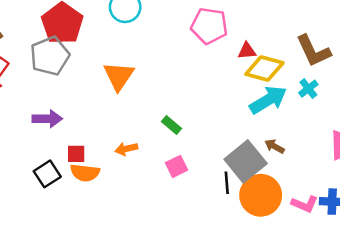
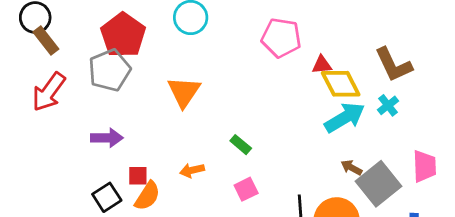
yellow diamond: (264, 68) -> (341, 84), turned 48
gray square: (246, 161) -> (379, 184), moved
orange semicircle: (85, 173) -> (147, 196), turned -64

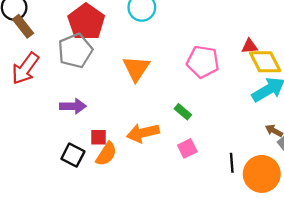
pink pentagon: (281, 38) -> (203, 62), moved
orange arrow: (192, 170) -> (143, 133), size x1.6
black square: (107, 197) -> (73, 155), turned -30

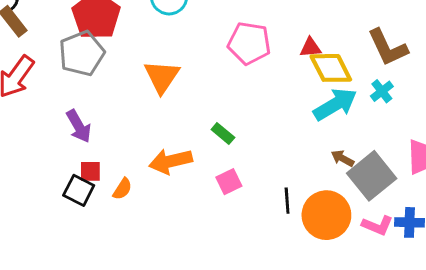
pink pentagon: (203, 62) -> (249, 43), moved
purple arrow: (73, 106) -> (79, 126), turned 60
red square: (99, 137) -> (90, 171), moved
orange semicircle: (106, 154) -> (122, 189), size x0.7

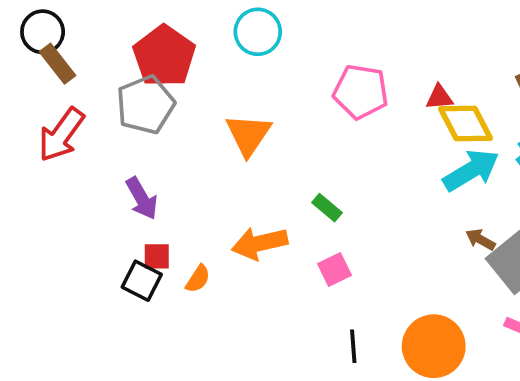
black line: (287, 201) -> (353, 346), moved
orange circle: (326, 215) -> (434, 346), moved

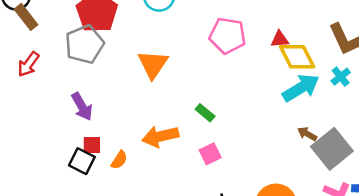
red arrow: (61, 135) -> (28, 64), size x0.7

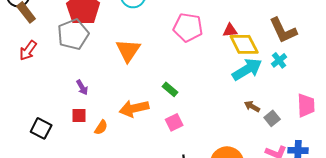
purple arrow: (82, 106) -> (82, 87), moved, size x0.7
gray square: (332, 149) -> (272, 118), size x0.5
black square: (82, 161) -> (41, 128), moved

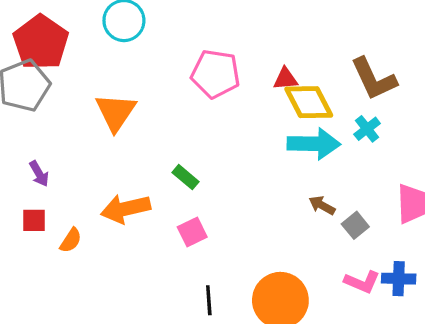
cyan arrow: (247, 69) -> (314, 144), turned 32

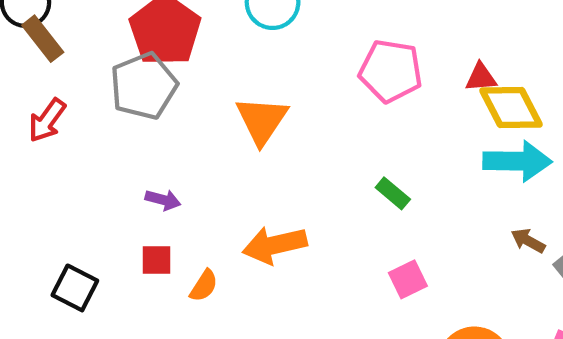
purple arrow: (39, 174) -> (163, 200), turned -45
green rectangle: (186, 177) -> (393, 193), moved
pink square: (192, 232) -> (408, 279), moved

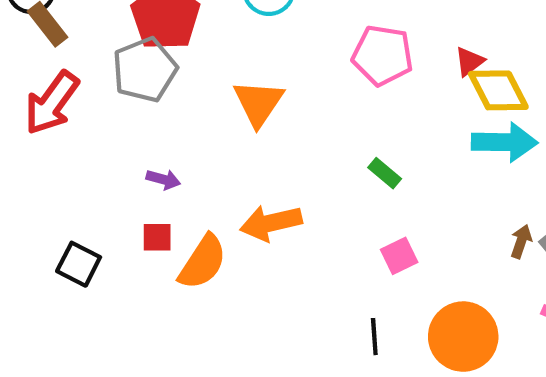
red triangle: (481, 77) -> (469, 62), turned -32
red arrow: (47, 120) -> (52, 103), size x1.5
brown arrow: (528, 241) -> (521, 241), moved, turned 80
orange semicircle: (204, 286) -> (203, 262), size x1.8

